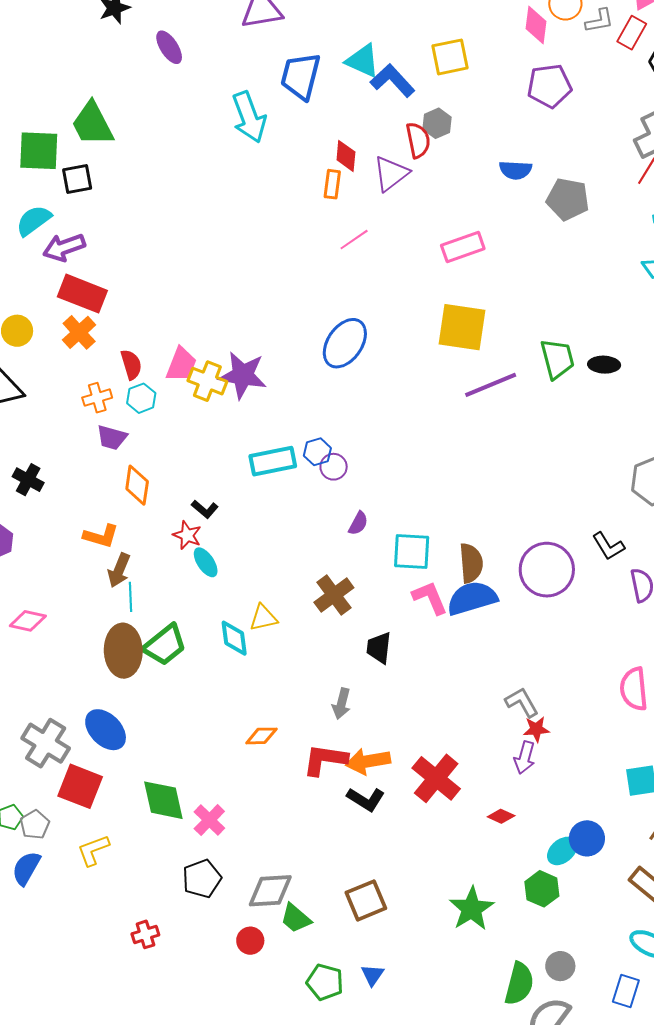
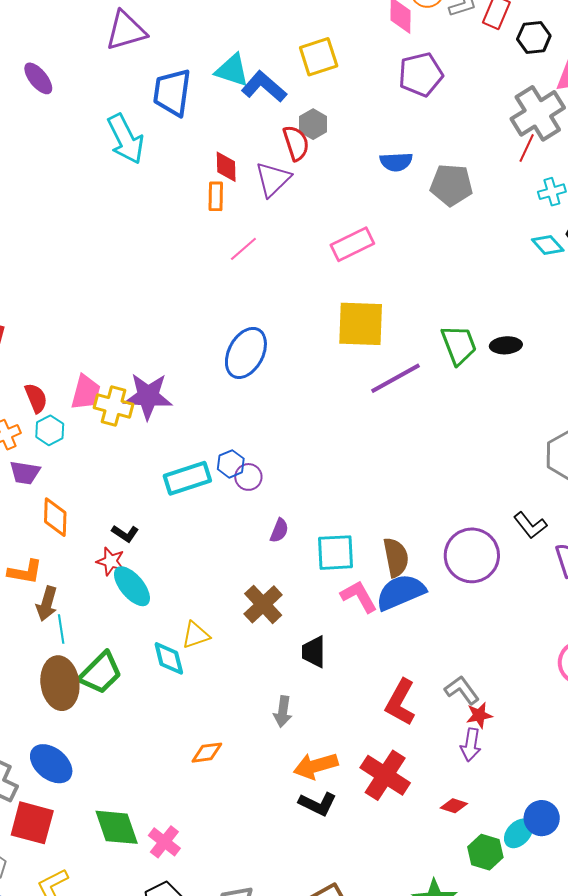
cyan ellipse: (206, 562) -> (132, 586), size x1.4
red L-shape: (325, 760) -> (400, 702), moved, turned -63
green hexagon: (542, 889) -> (485, 852), moved

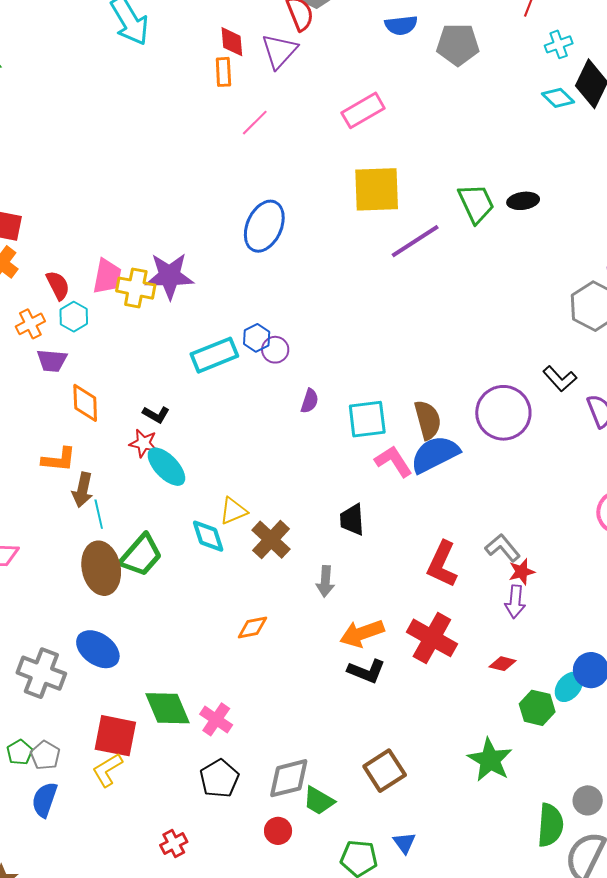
brown cross: (263, 604) -> (271, 540), moved
red square: (32, 823) -> (115, 736), moved

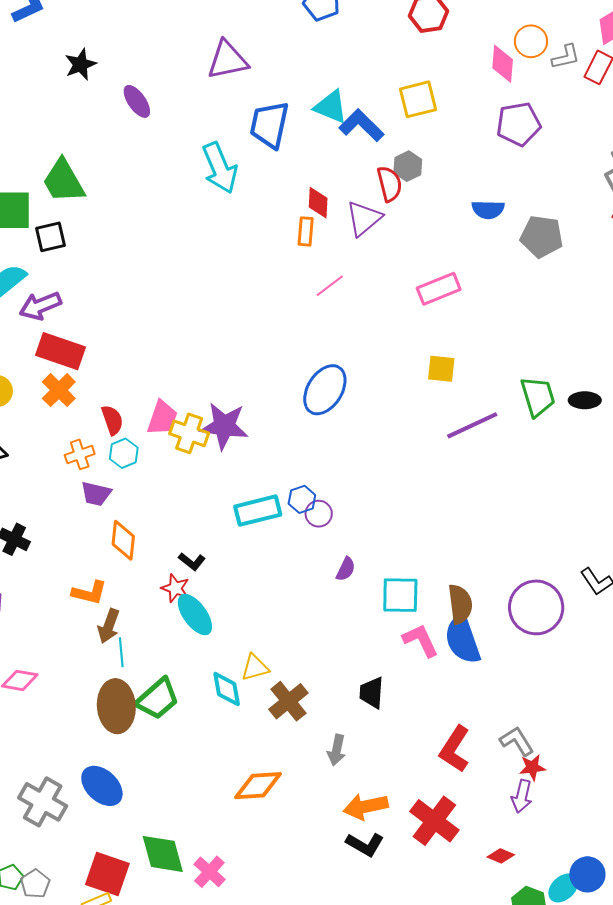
yellow square: (377, 189) -> (441, 369), size x0.6
blue semicircle: (435, 454) -> (463, 639), turned -90
orange diamond: (252, 627) -> (258, 786), size x1.5

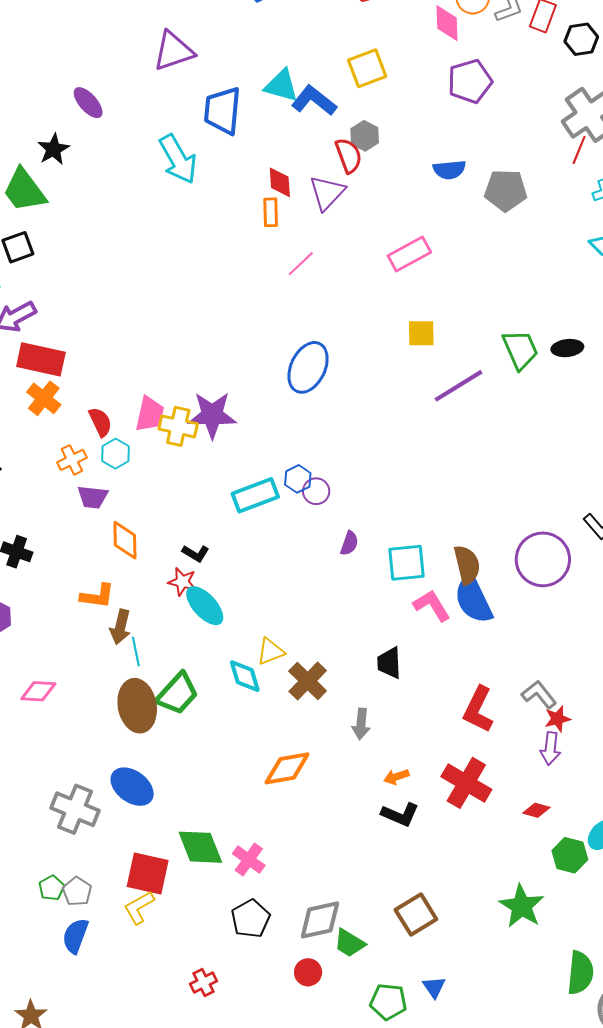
black star: (81, 64) -> (54, 149), moved
orange arrow: (366, 807) -> (396, 777), size x0.6

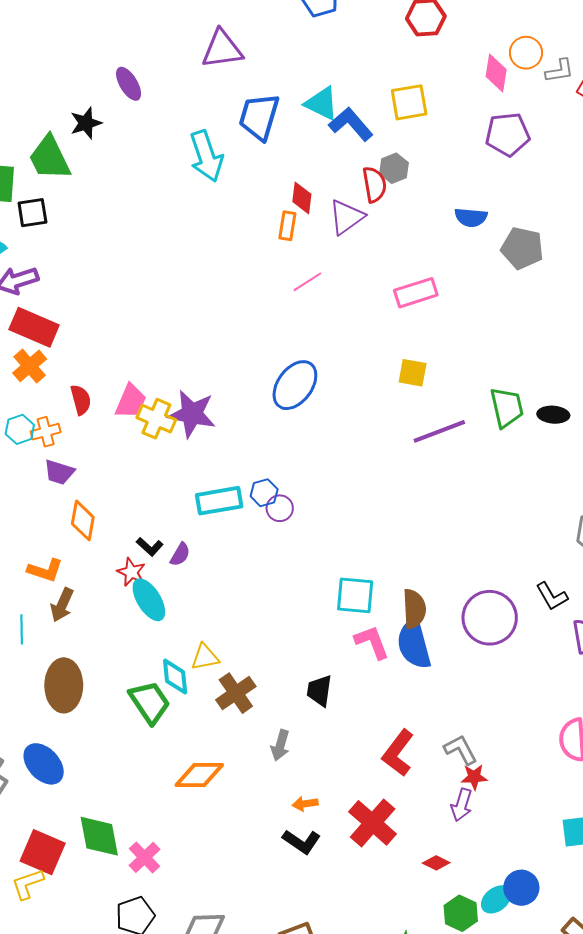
cyan hexagon: (116, 454) -> (20, 429), moved
purple semicircle: (349, 543) -> (180, 554), moved
cyan line: (136, 652) -> (22, 629), moved
green trapezoid: (177, 694) -> (150, 702), moved, turned -87

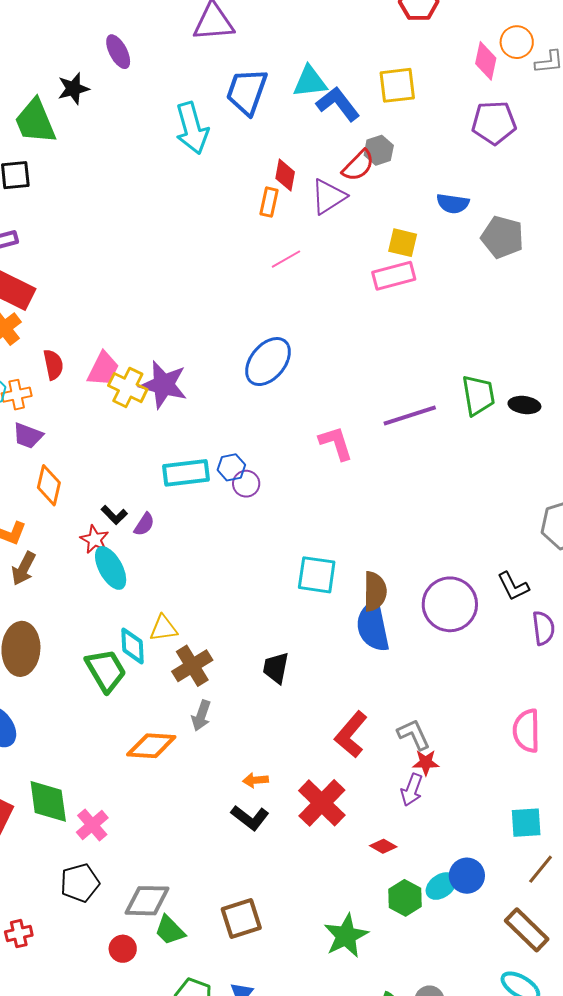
cyan triangle: (322, 103) -> (310, 82), turned -36
red semicircle: (374, 184) -> (358, 166), turned 51
yellow square: (413, 373) -> (403, 243), moved
pink L-shape: (372, 642) -> (336, 443), moved
gray arrow: (280, 745) -> (201, 716), moved

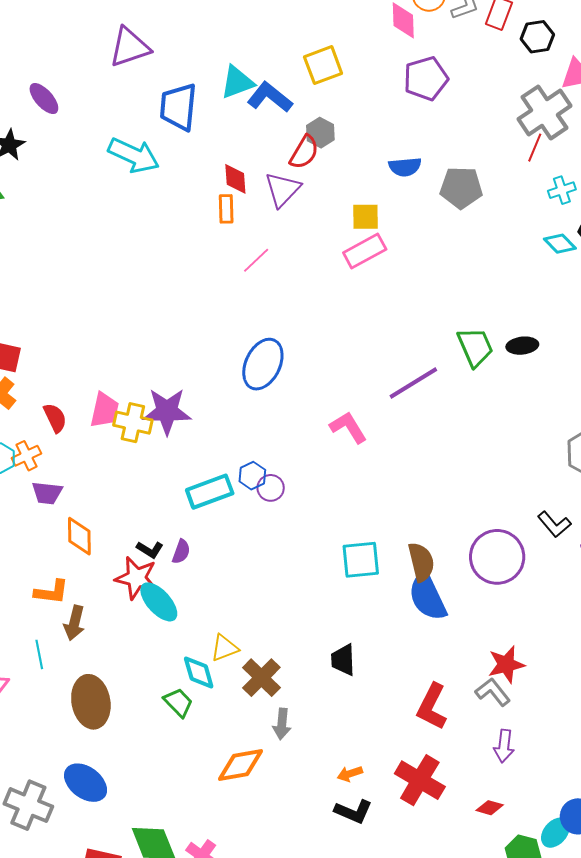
cyan arrow: (192, 128) -> (134, 155), turned -36
red star: (95, 539) -> (136, 578), size x1.5
green trapezoid: (106, 670) -> (178, 703), size x0.7
red star: (426, 763) -> (506, 665), moved, size x1.4

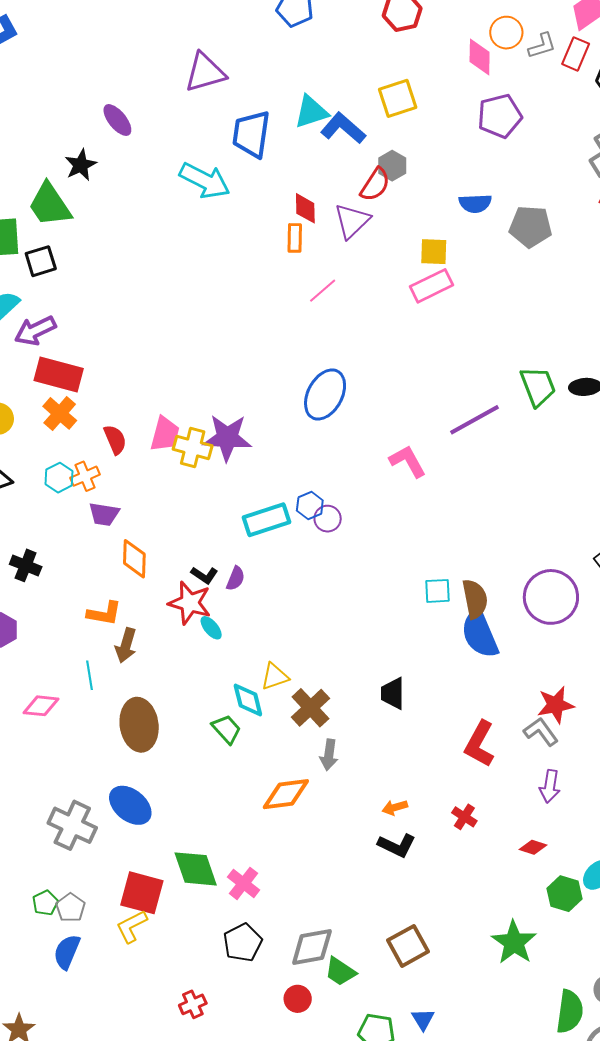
cyan square: (361, 560) -> (437, 591), moved, size x0.7
cyan ellipse: (159, 602) -> (211, 628), size x0.6
red cross: (420, 780) -> (464, 817), size x0.5

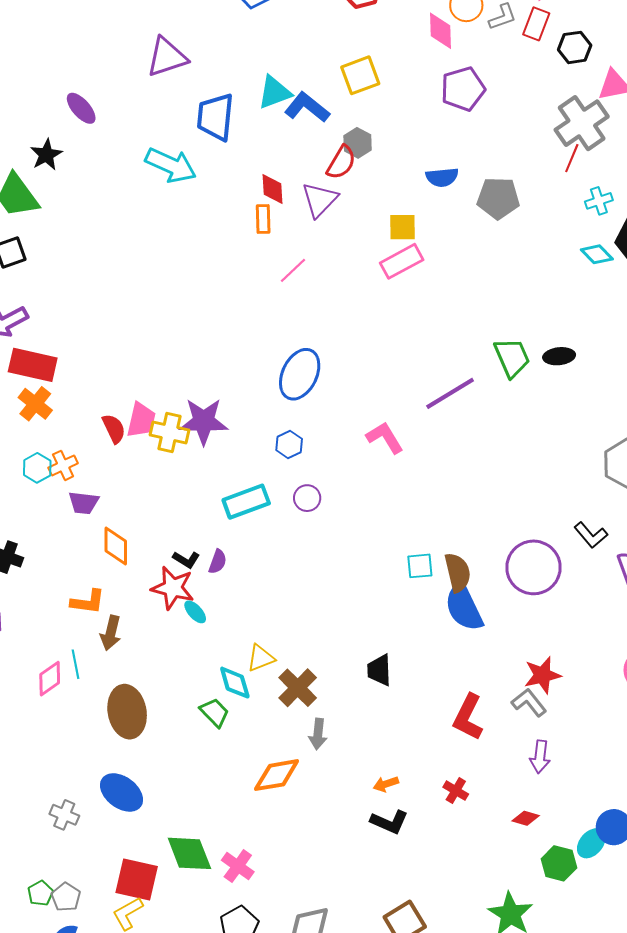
red semicircle: (115, 440) -> (114, 429), moved
blue hexagon: (310, 505) -> (289, 445), moved
pink diamond: (41, 706) -> (50, 679), moved, turned -39
gray cross: (72, 825) -> (64, 815), size x0.6

